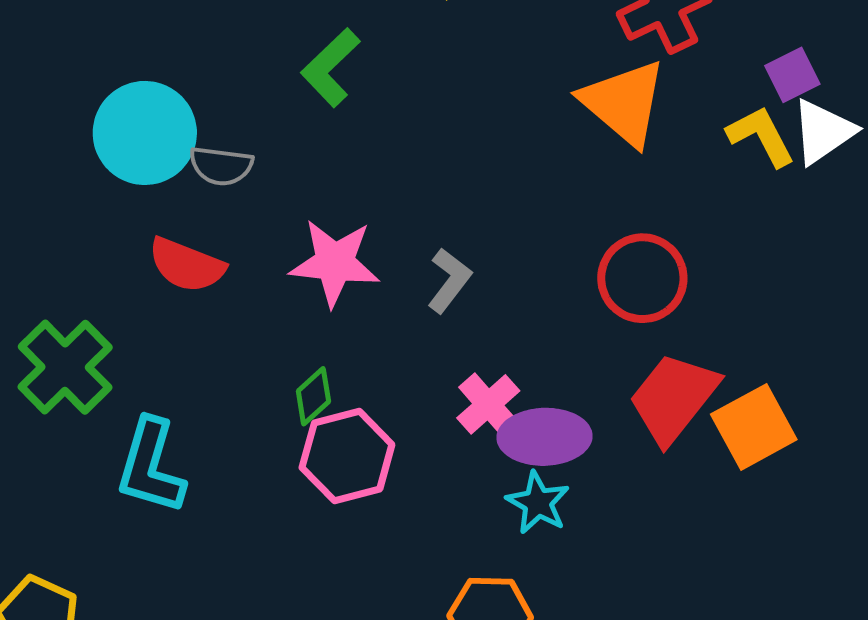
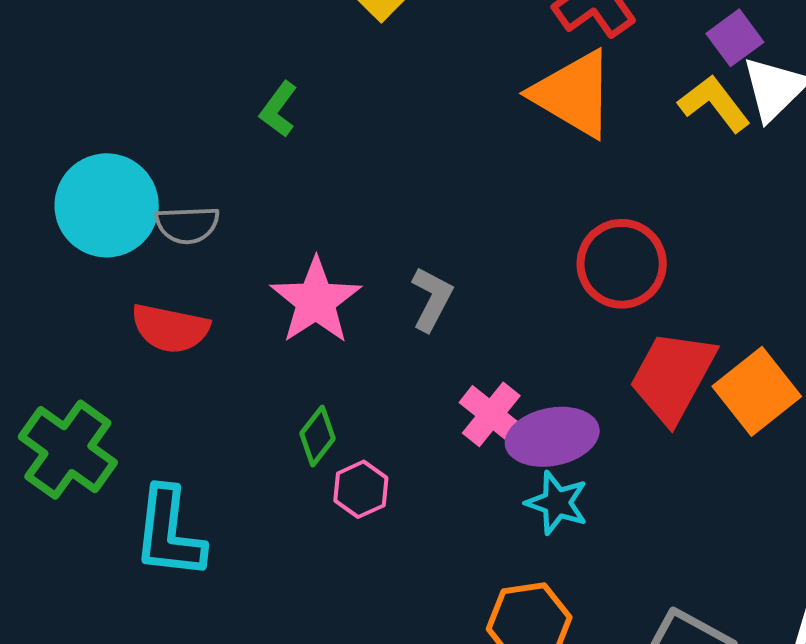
green L-shape: (330, 67) -> (278, 109), size x0.7
pink star: (335, 263) -> (316, 301), turned -30
pink hexagon: (347, 456) -> (361, 489), size x0.6

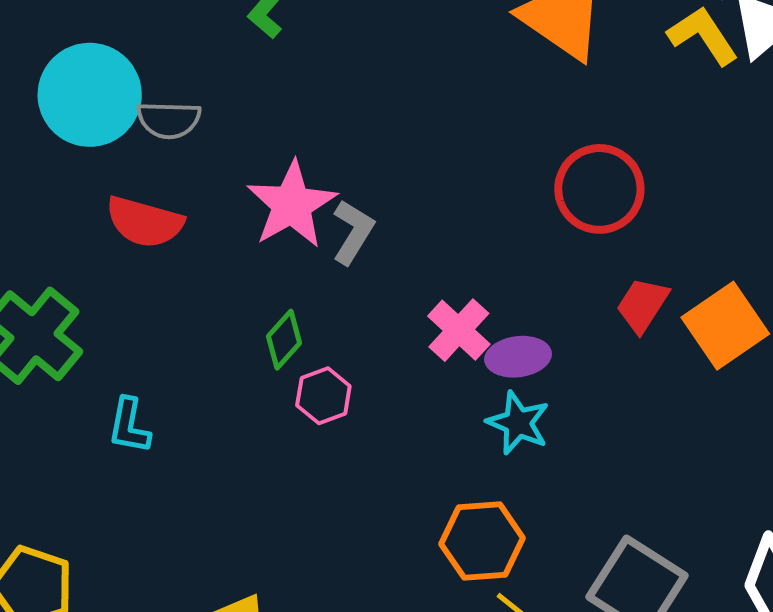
gray L-shape: (432, 299) -> (353, 232), moved
red trapezoid: (673, 377) -> (642, 305), size x0.6
purple ellipse: (552, 437) -> (518, 357), size x0.7
cyan L-shape: (169, 533) -> (129, 426), size x0.6

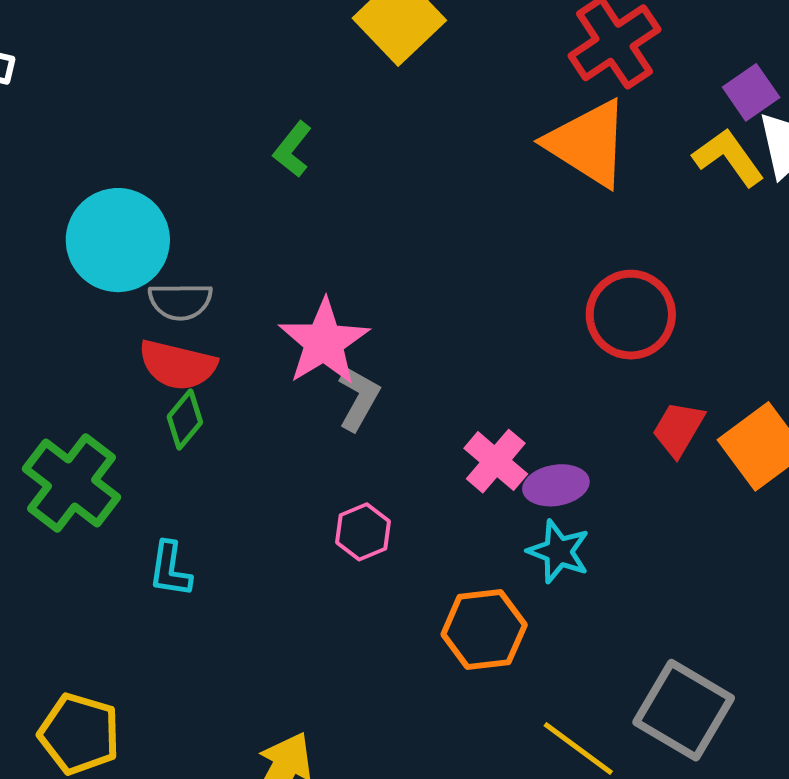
gray semicircle: (169, 120) -> (180, 301), moved
gray L-shape: (353, 232) -> (359, 398), moved
green diamond: (284, 340) -> (185, 420), moved
orange hexagon: (482, 541) -> (484, 630), moved

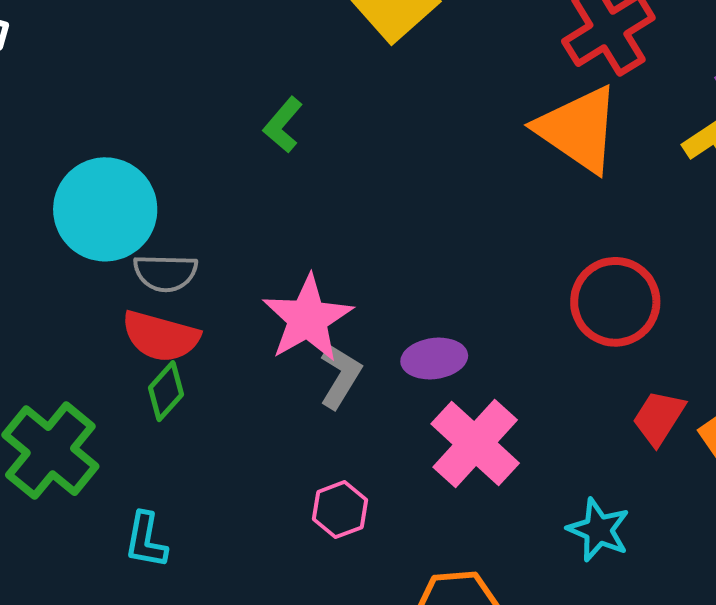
pink cross: (496, 461) -> (475, 443), size x1.4
purple ellipse: (556, 485) -> (434, 359), moved
cyan star: (559, 551) -> (599, 530), moved

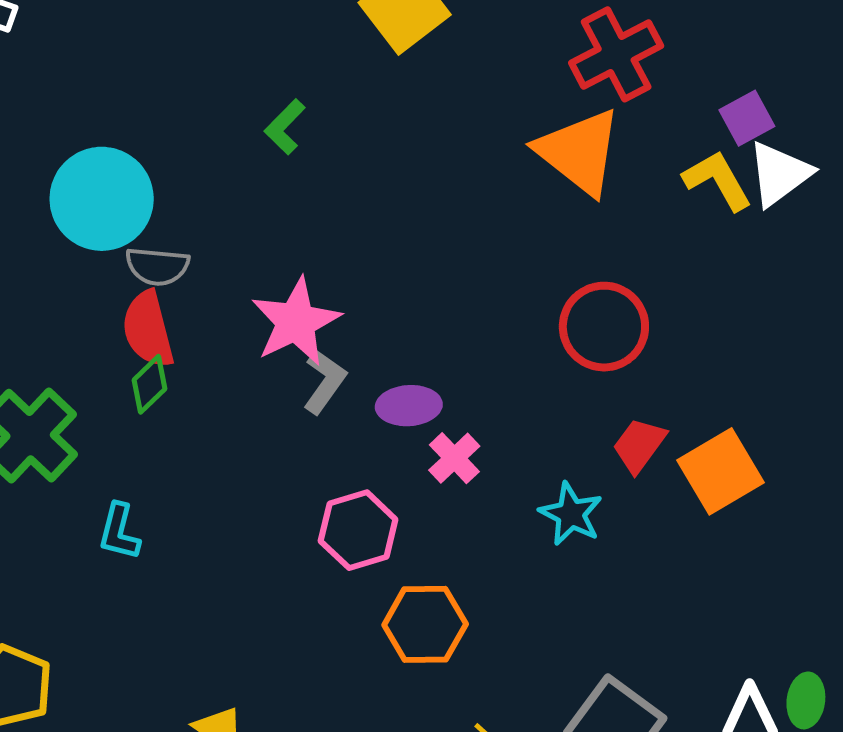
red semicircle: (161, 336) -> (148, 329), turned 56
purple ellipse: (434, 359) -> (409, 406), moved
pink cross: (475, 443) -> (454, 458), size x0.6
pink hexagon: (340, 510) -> (358, 530), moved, size x1.4
cyan star: (599, 530) -> (571, 514), moved

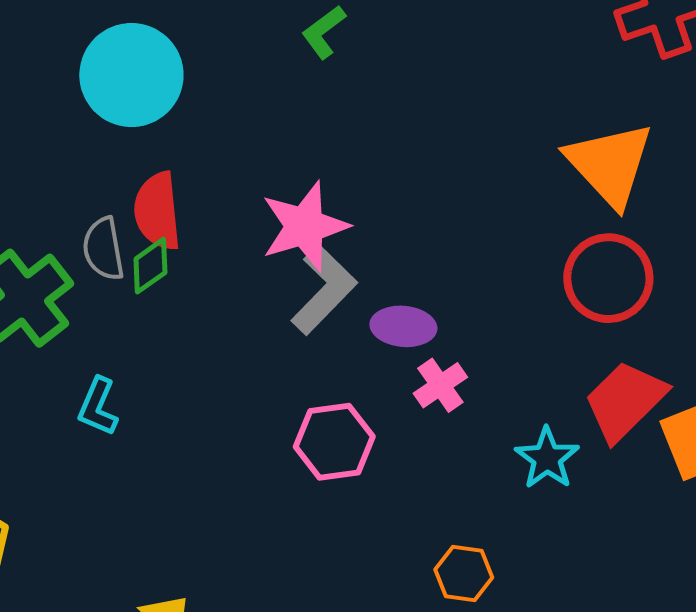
orange triangle: (579, 152) -> (610, 164), moved
gray semicircle: (157, 266) -> (103, 249), moved, turned 66
gray L-shape: (325, 381) -> (324, 290), size x1.4
red trapezoid: (639, 445) -> (625, 401), size x1.5
orange hexagon: (425, 624) -> (464, 574), moved, size x0.7

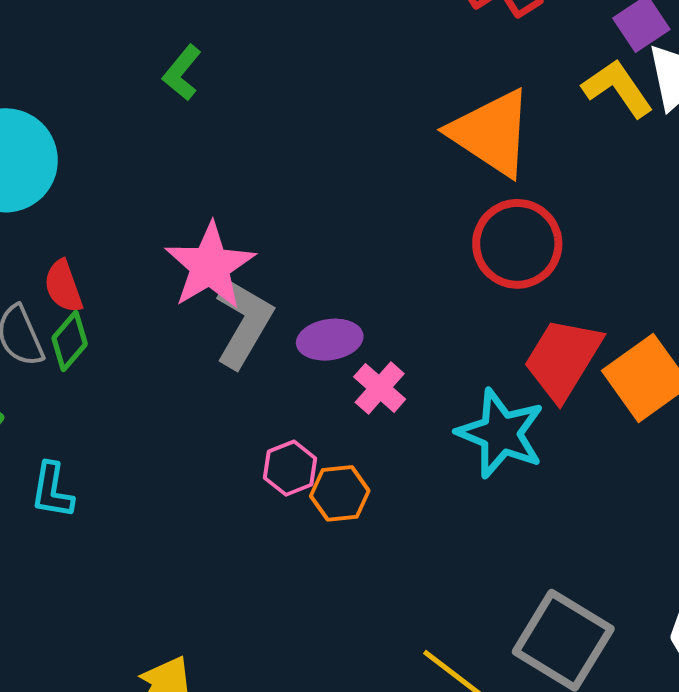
red semicircle: (157, 211) -> (63, 286), size x0.7
pink hexagon: (334, 442) -> (290, 468), size x0.7
cyan star: (547, 458) -> (501, 433), size x1.4
orange hexagon: (464, 574) -> (340, 493), moved

